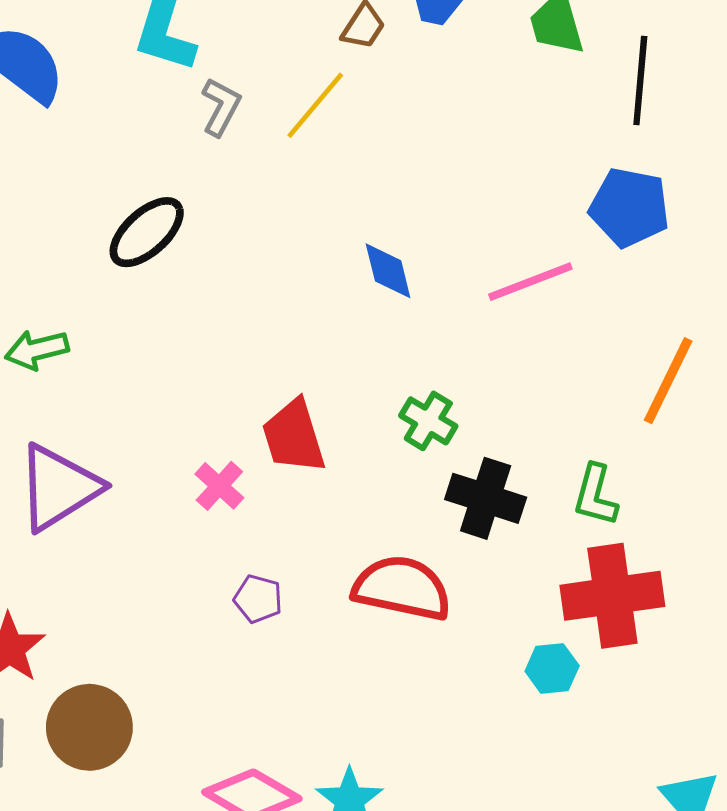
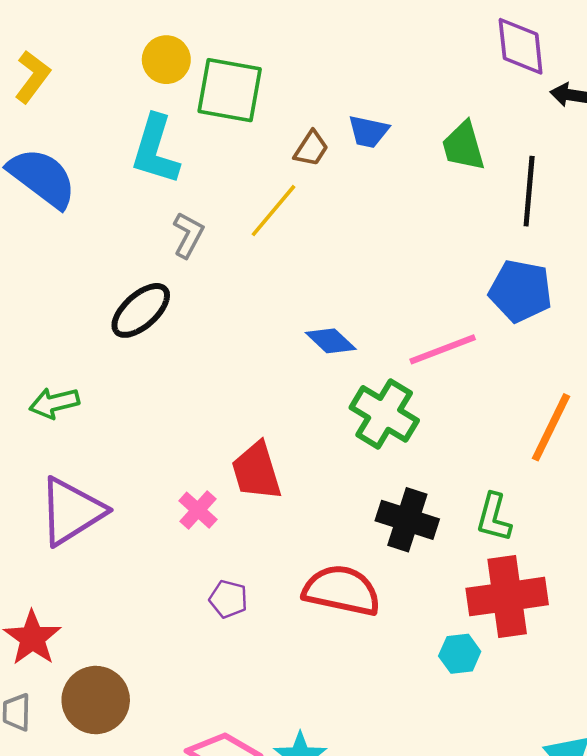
gray L-shape: (221, 107) -> (188, 235), moved
blue diamond: (388, 271) -> (331, 341), turned -33
green cross: (428, 421) -> (384, 414), moved, size x1.5

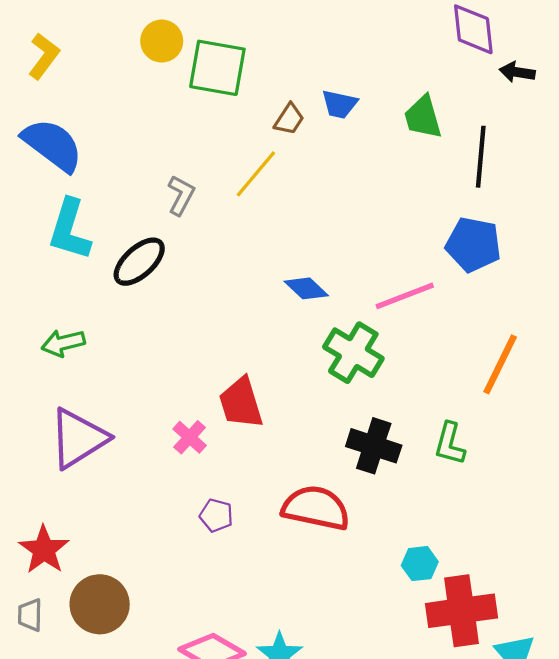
cyan L-shape: (155, 150) -> (70, 230), moved
red cross: (507, 597) -> (462, 611), moved

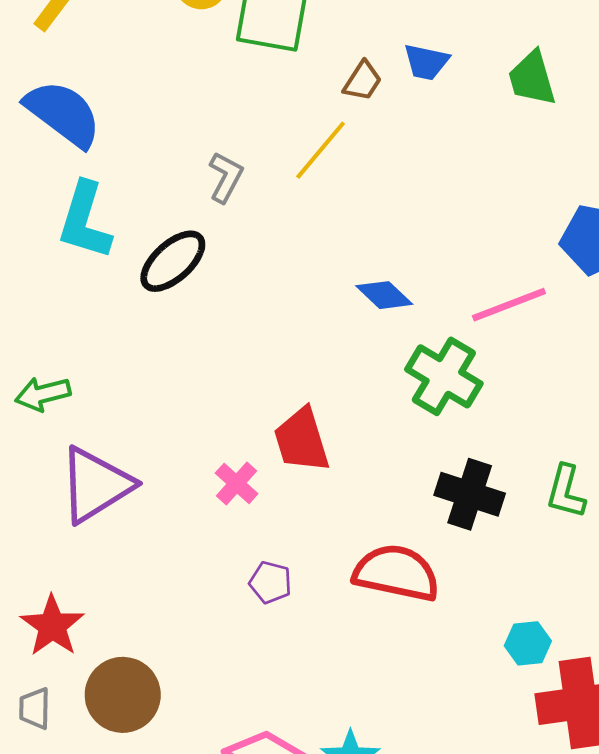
green arrow: (63, 343) -> (43, 394), moved

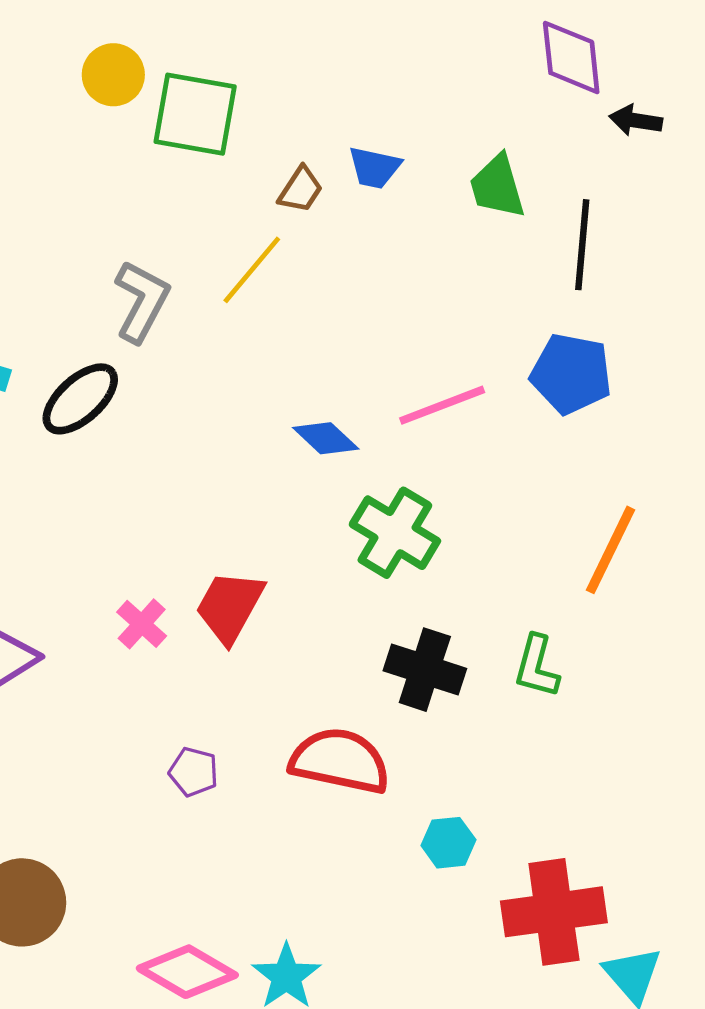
gray L-shape: (226, 177) -> (142, 301), size x1.4
pink line: (509, 305) -> (442, 405), moved
red trapezoid: (302, 440) -> (230, 607), turned 46
pink cross: (237, 483) -> (142, 624), moved
cyan hexagon: (528, 643) -> (448, 843), moved

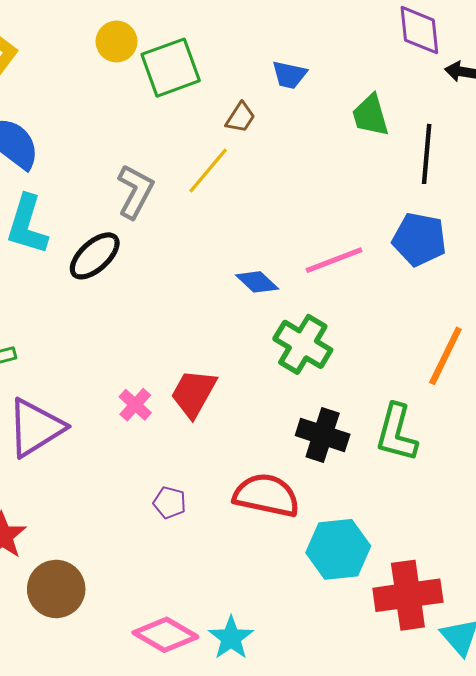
green square: (195, 114) -> (171, 68), turned -30
blue trapezoid: (375, 168) -> (289, 75), moved
green L-shape: (537, 666) -> (396, 433), size x1.4
cyan hexagon: (448, 843) -> (338, 549), size x1.8

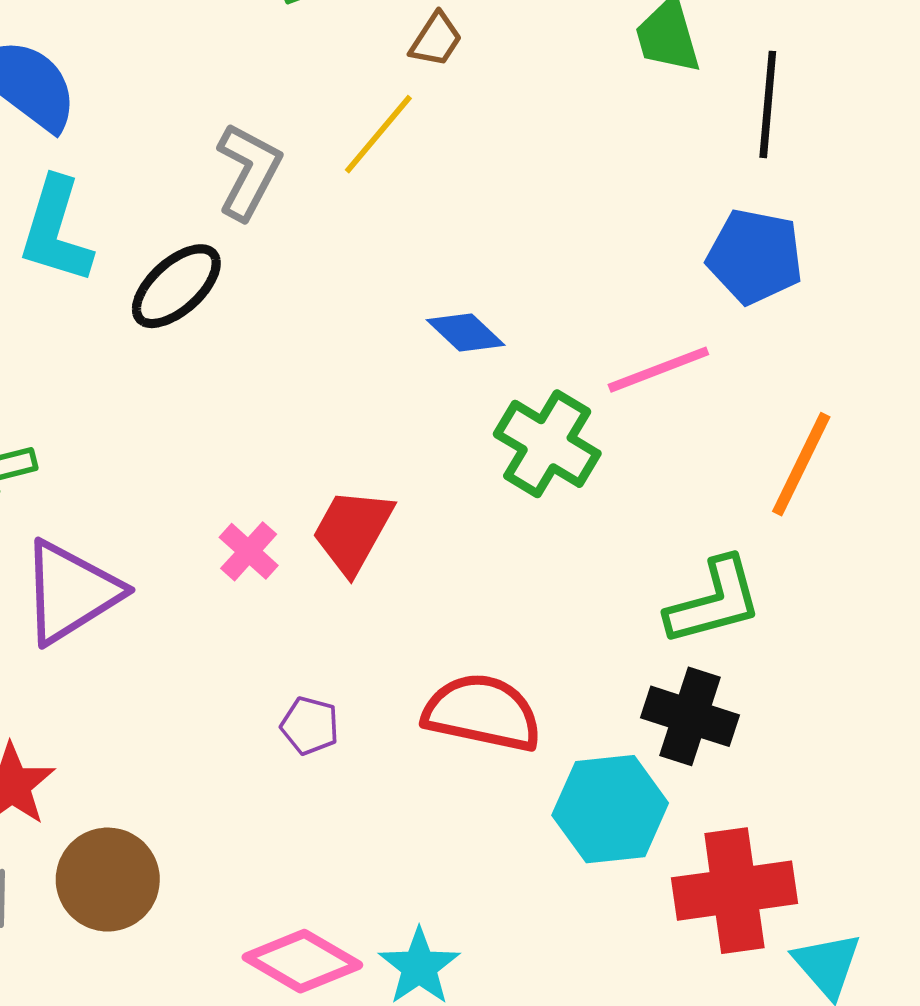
pink line: (334, 260) -> (658, 370), moved
green L-shape: (396, 433) -> (714, 601), turned -120
black cross: (323, 435) -> (690, 716), moved

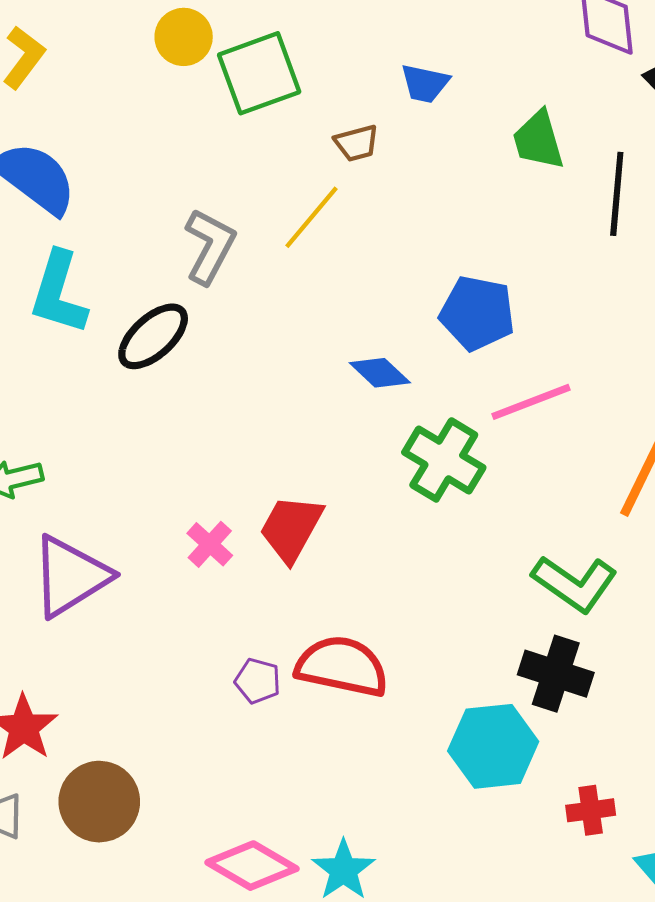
brown trapezoid: (436, 40) -> (357, 143), turned 42
blue pentagon: (755, 256) -> (477, 313), moved
green L-shape: (714, 601) -> (575, 584), turned 50
red semicircle: (482, 713) -> (342, 666), moved
red cross: (734, 891) -> (591, 810), size x0.5

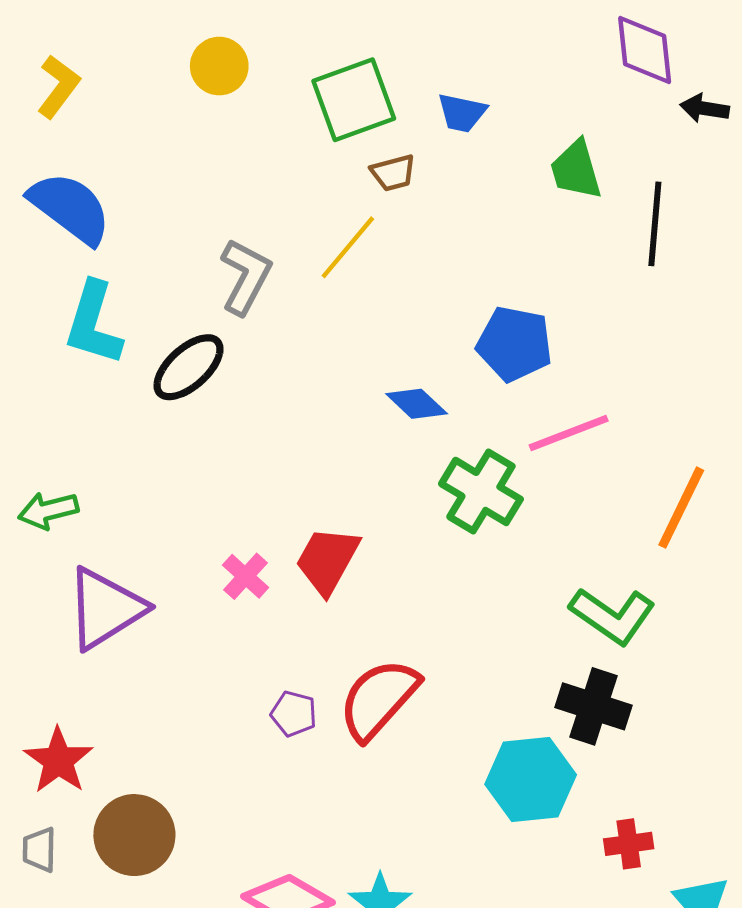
green square: (259, 73) -> (354, 100), moved
red semicircle: (342, 666) -> (379, 699), turned -60

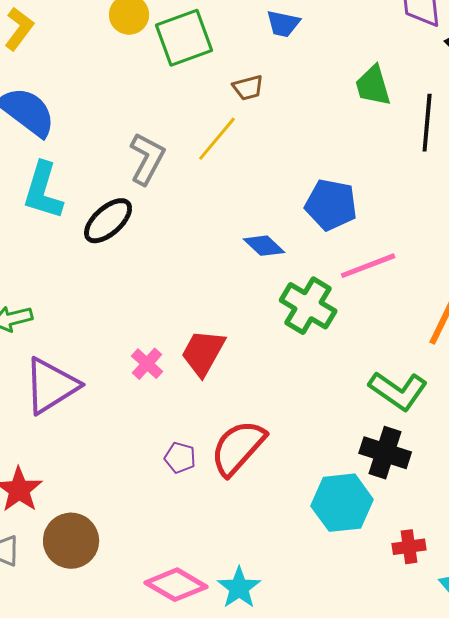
green square: (354, 100) -> (184, 38), moved
blue trapezoid: (462, 113) -> (283, 24), moved

